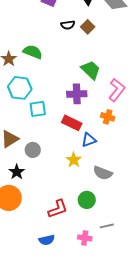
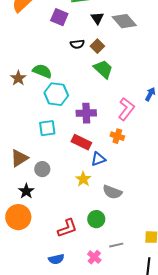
green trapezoid: (91, 70) -> (103, 69), moved
cyan hexagon: (20, 88) -> (56, 94), moved
pink cross: (85, 238) -> (94, 257), turned 32

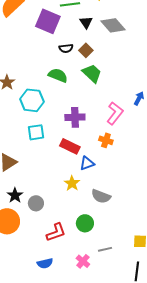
purple square: (59, 17) -> (48, 21), size x1.4
green semicircle: (42, 71) -> (58, 75), moved
cyan hexagon: (56, 94) -> (32, 100), moved
gray circle: (42, 169) -> (36, 203), moved

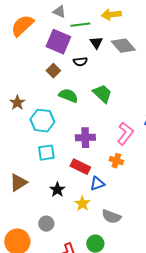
black semicircle: (66, 48) -> (80, 62), moved
brown square: (86, 50) -> (53, 71), moved
black star: (15, 195) -> (57, 190), moved

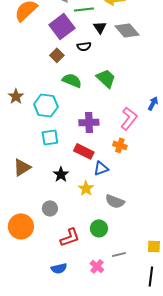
purple square: (58, 42) -> (62, 26), turned 30
brown star: (17, 103) -> (16, 96), moved

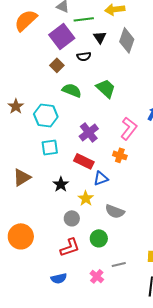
gray diamond: (127, 30) -> (127, 40), turned 60
purple cross: (89, 122) -> (89, 132), turned -36
gray circle: (50, 208) -> (72, 218), moved

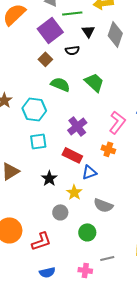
red L-shape: (70, 247) -> (41, 241), moved
pink cross: (97, 276) -> (85, 270), turned -32

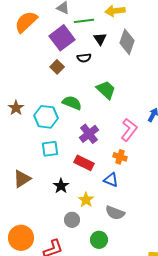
green semicircle: (60, 84) -> (72, 103), moved
blue triangle: (89, 172) -> (111, 180), moved, turned 42

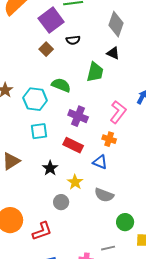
black triangle: (100, 39) -> (113, 53), moved, turned -32
green trapezoid: (106, 90) -> (95, 72), turned 60
purple cross: (89, 134) -> (78, 116), turned -30
green circle: (99, 240) -> (125, 222), moved

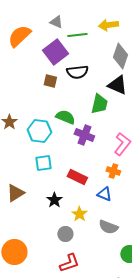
black semicircle: (73, 40) -> (77, 72), size x1.5
brown square: (46, 49) -> (50, 81), turned -32
black triangle: (113, 53) -> (117, 85), size x1.5
purple cross: (78, 116) -> (84, 135), moved
red L-shape: (42, 231) -> (69, 263), moved

